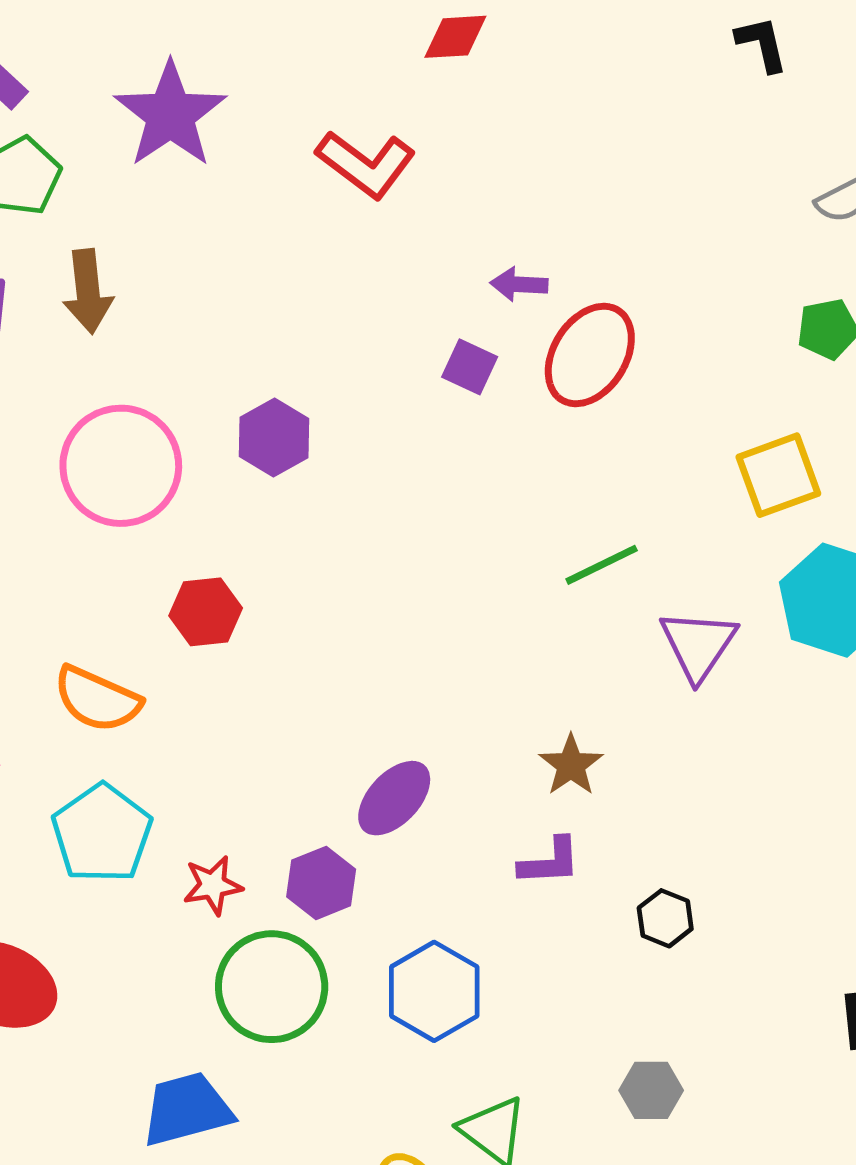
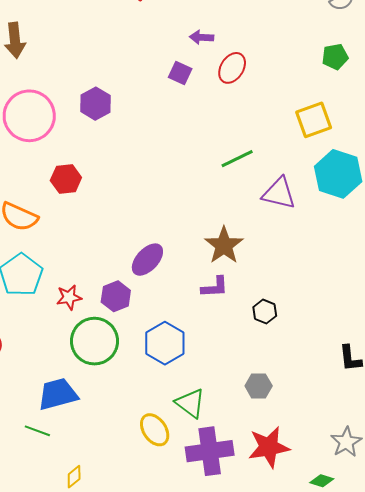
red ellipse: (590, 355) -> (232, 68), size x0.7
purple triangle: (698, 645) -> (279, 193), turned -51
brown star: (571, 765) -> (224, 245), size x1.4

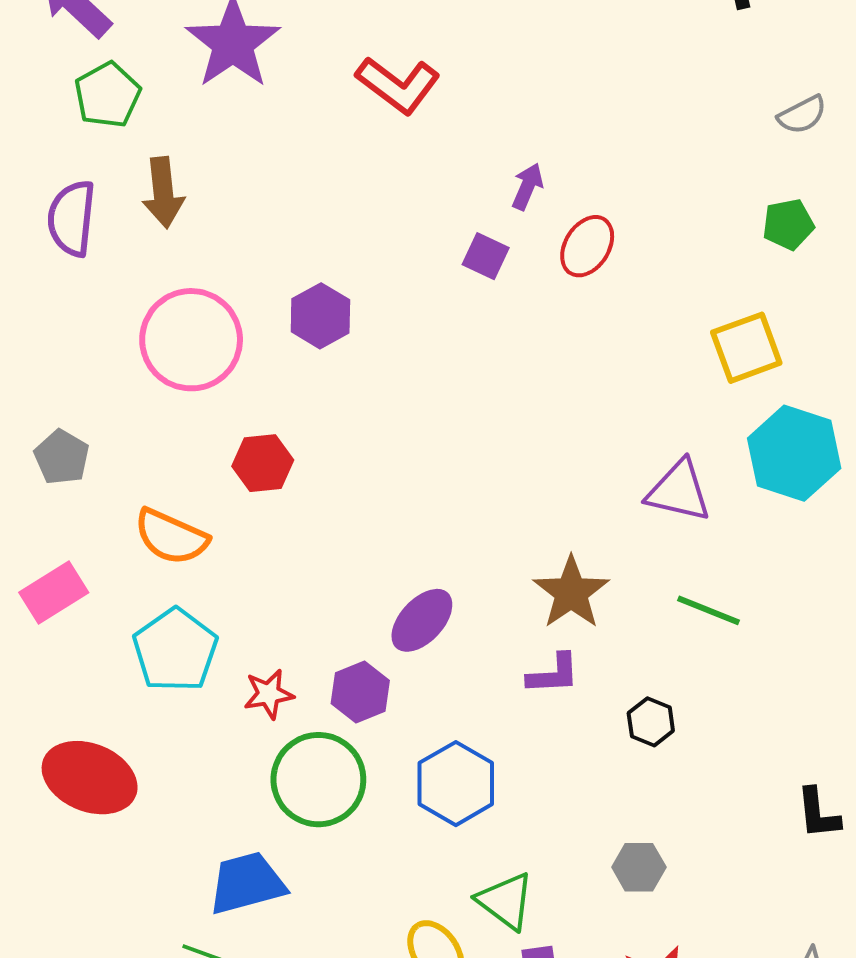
purple arrow: (201, 37) -> (527, 186), turned 110
green line: (237, 159) -> (709, 610), moved, turned 48

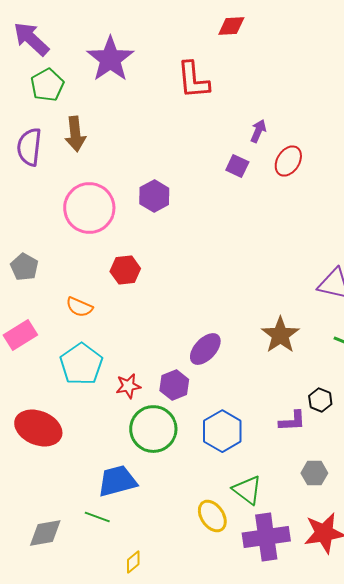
red L-shape: (398, 85) -> (193, 80), turned 48
orange semicircle: (171, 537) -> (79, 307), size x0.7
purple L-shape: (553, 674) -> (292, 421), moved

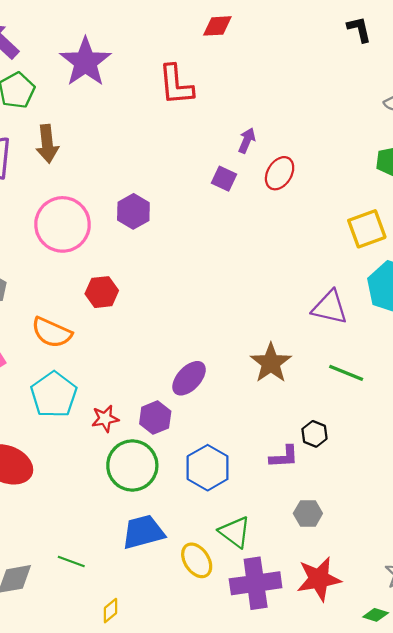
orange semicircle: (79, 307) -> (52, 332), size x1.4
blue trapezoid: (117, 481) -> (143, 532), moved

